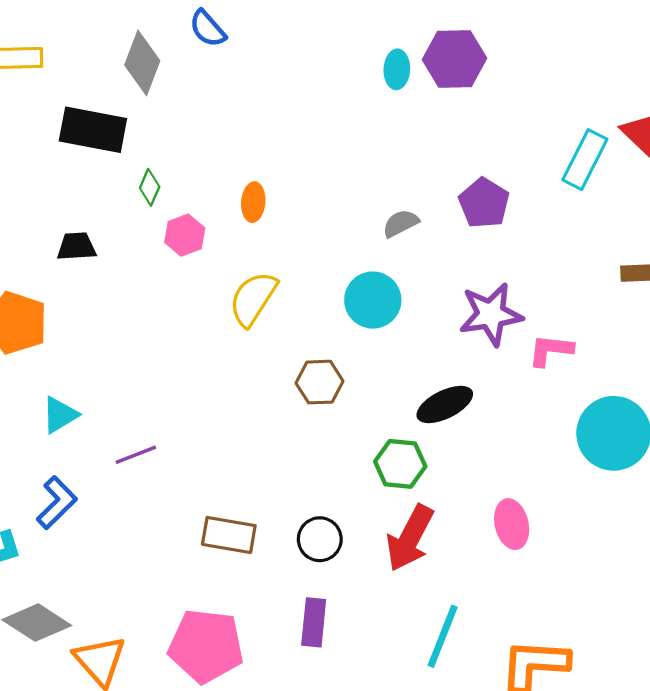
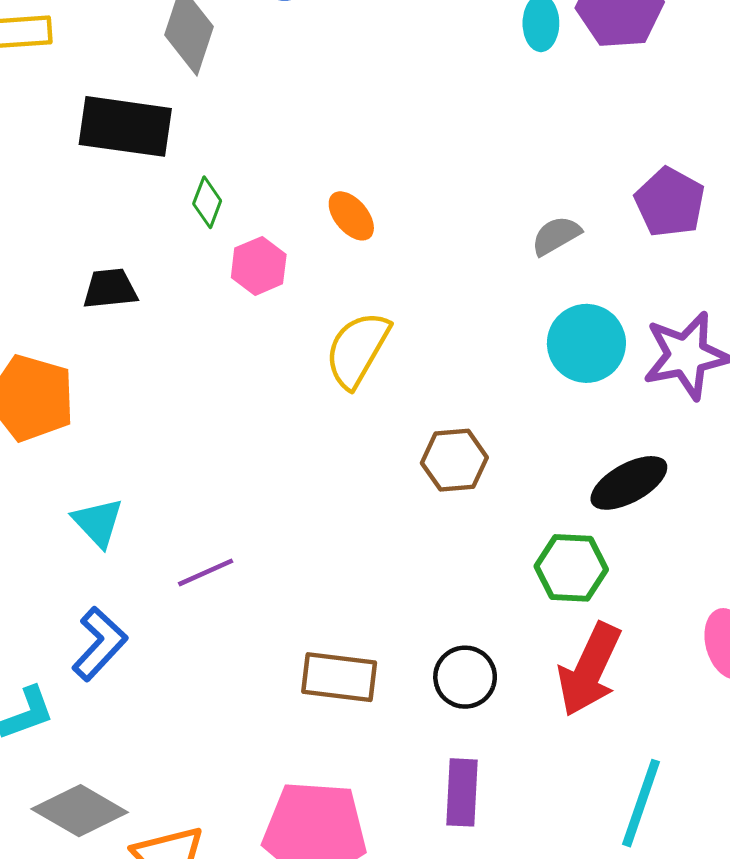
orange ellipse: (253, 202) -> (351, 216), turned -42
cyan circle: (373, 300) -> (586, 343), moved
cyan triangle: (60, 415) -> (98, 522), turned -39

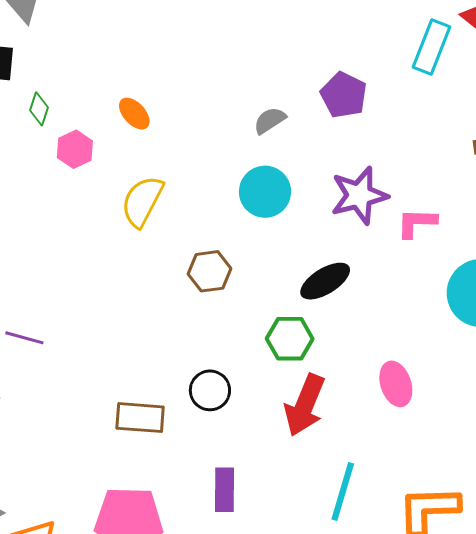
cyan circle: (586, 343) -> (265, 192), moved
purple line: (206, 572) -> (24, 338), moved, turned 42
black circle: (465, 677) -> (210, 390), moved

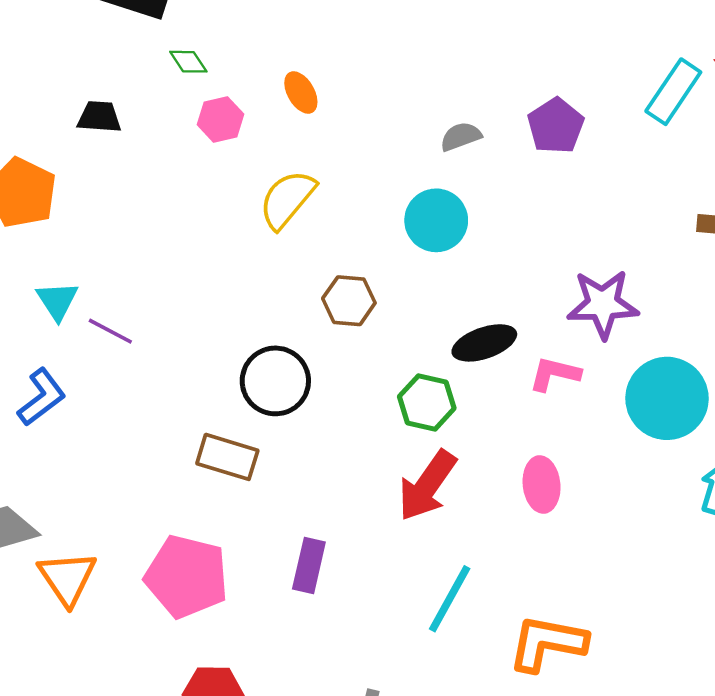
green diamond: (39, 109) -> (188, 62), turned -64
purple star: (359, 195) -> (603, 304), moved
pink L-shape: (417, 223) -> (555, 374), moved
black circle: (210, 390) -> (275, 381), moved, size x1.4

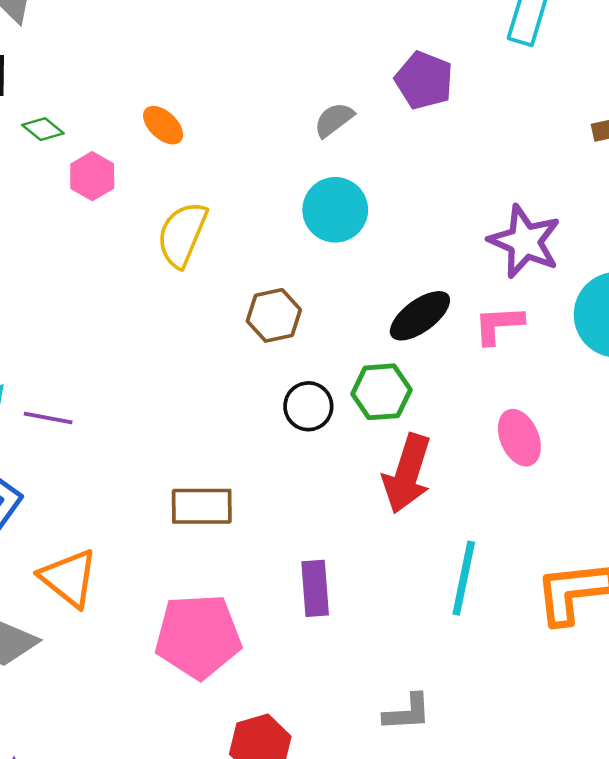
purple star: (603, 304) -> (525, 241), turned -30
black circle: (275, 381) -> (308, 406), moved, size x0.7
orange triangle: (67, 578) -> (69, 578), moved

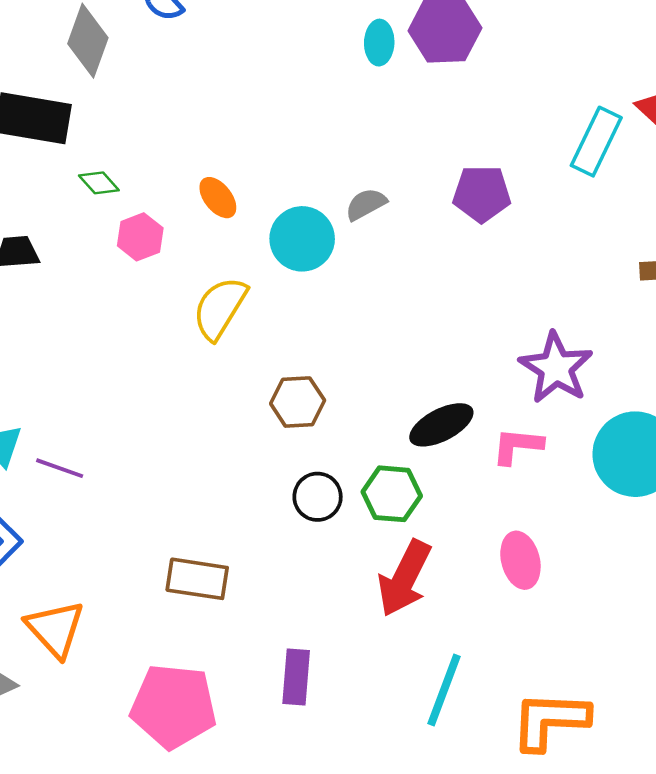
purple pentagon: (424, 80) -> (482, 194), turned -30
gray semicircle: (334, 120) -> (366, 204), moved
cyan circle: (335, 210) -> (302, 239), moved

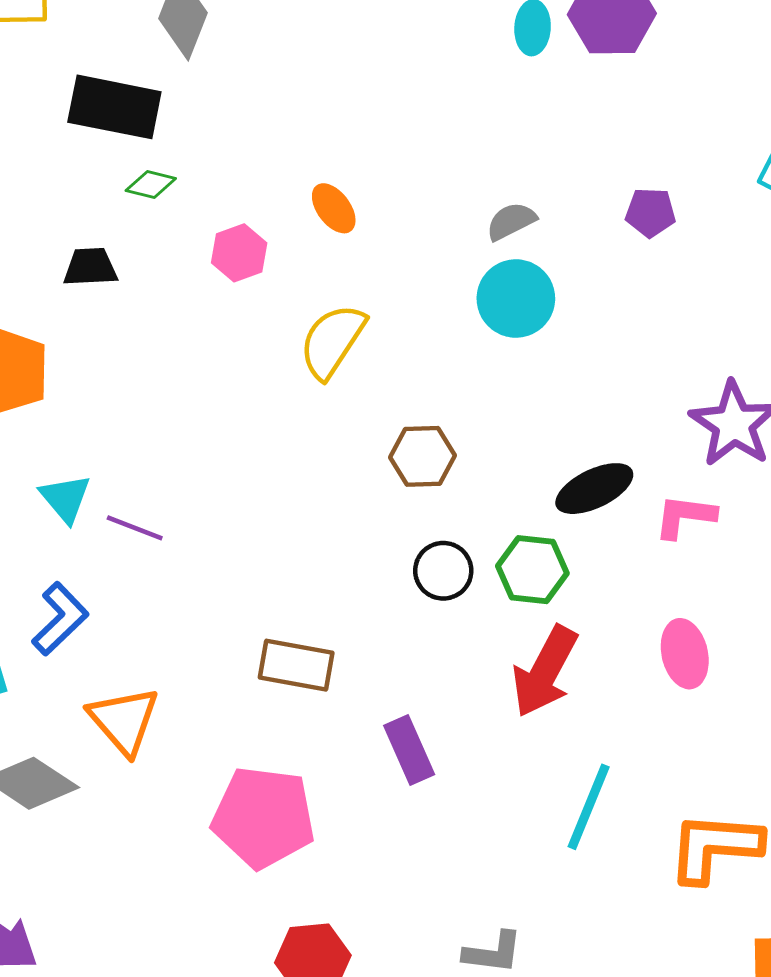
green diamond: (99, 183) -> (151, 184), moved, turned -36
purple pentagon: (482, 194) -> (651, 212), size x0.7
cyan circle: (302, 239) -> (516, 299), moved
purple rectangle: (296, 677) -> (409, 750), moved, turned -30

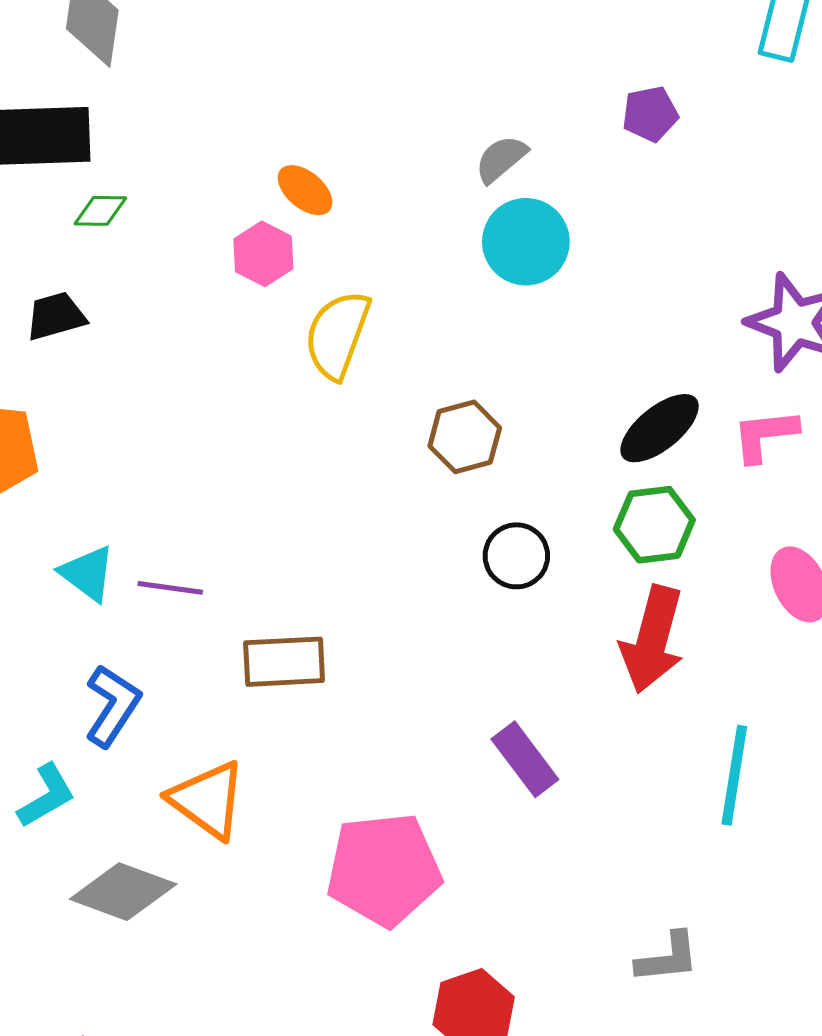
pink hexagon: (239, 253) -> (263, 254), moved
green hexagon: (532, 570) -> (654, 525), moved
brown rectangle: (296, 665) -> (284, 662), moved

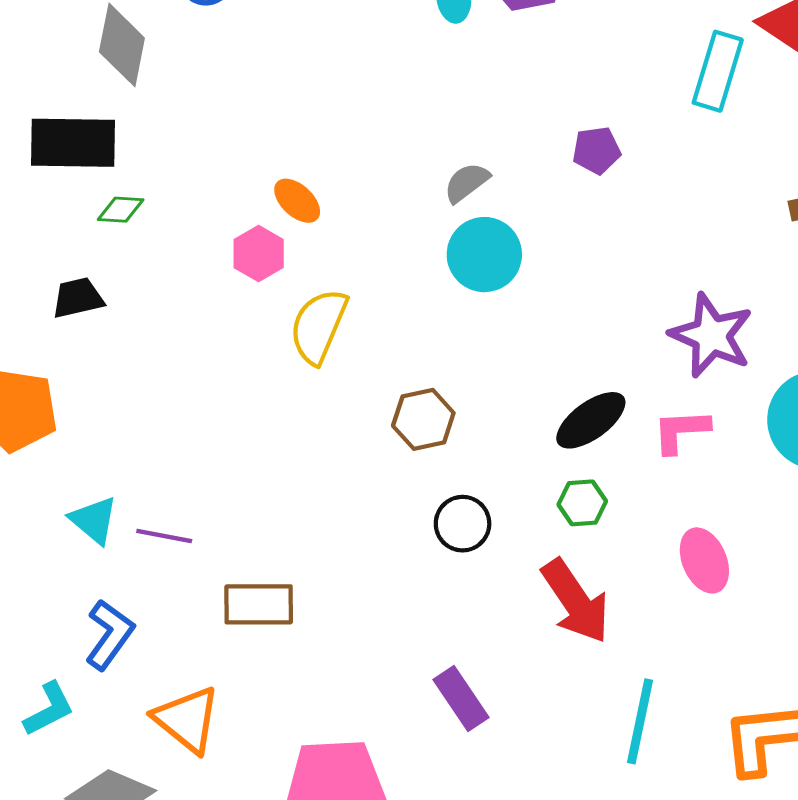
green hexagon: (654, 525) -> (582, 503), size x0.7
red arrow: (652, 639) -> (576, 601), turned -52

